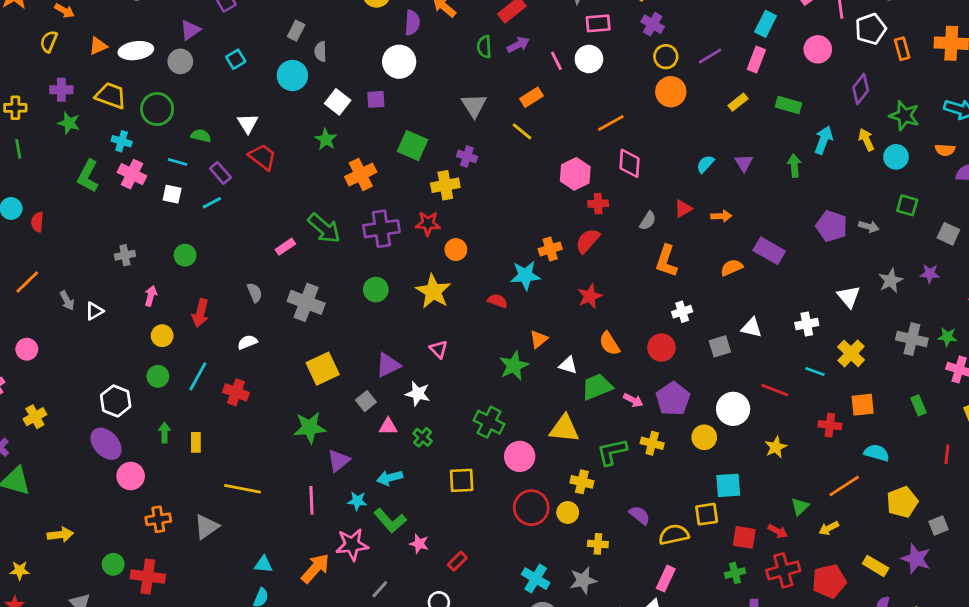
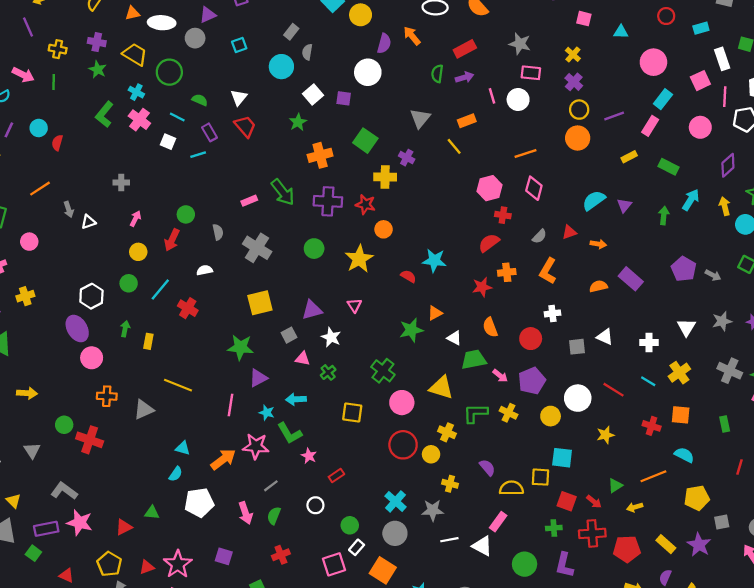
cyan semicircle: (705, 164) -> (594, 200), size x1.5
orange cross: (550, 249) -> (507, 272), moved
green circle: (185, 255) -> (186, 214), moved

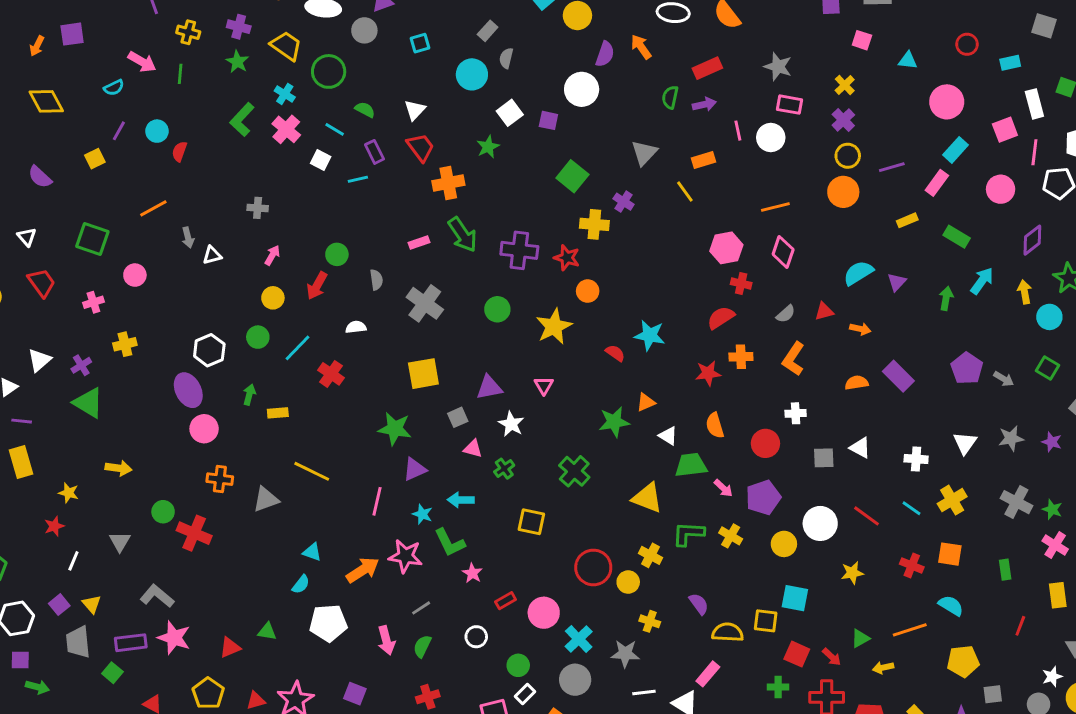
orange cross: (320, 155) -> (448, 183), moved
yellow rectangle: (148, 341) -> (278, 413), turned 70
pink circle: (402, 403) -> (544, 613), moved

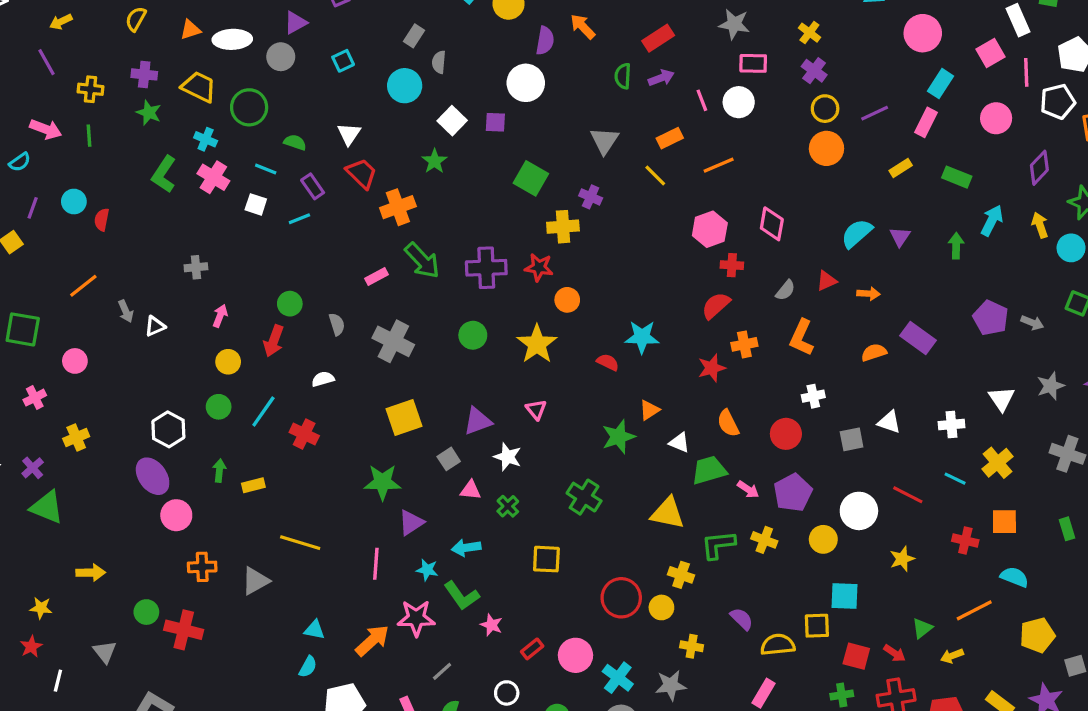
orange line: (775, 207) -> (719, 165), moved

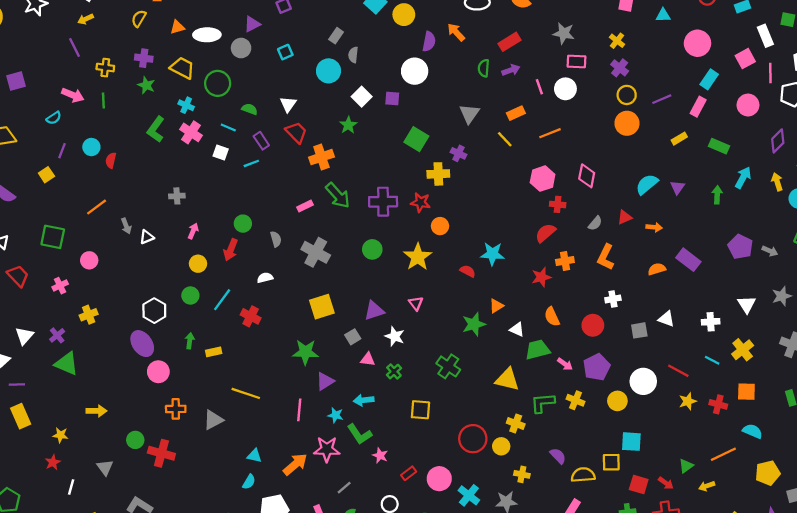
yellow star: (902, 559) -> (688, 401), moved

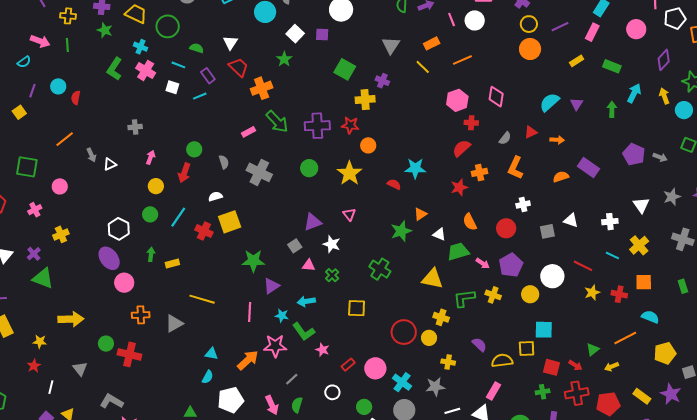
yellow square: (322, 307) -> (230, 222), moved
yellow arrow: (96, 411) -> (71, 319), size x1.4

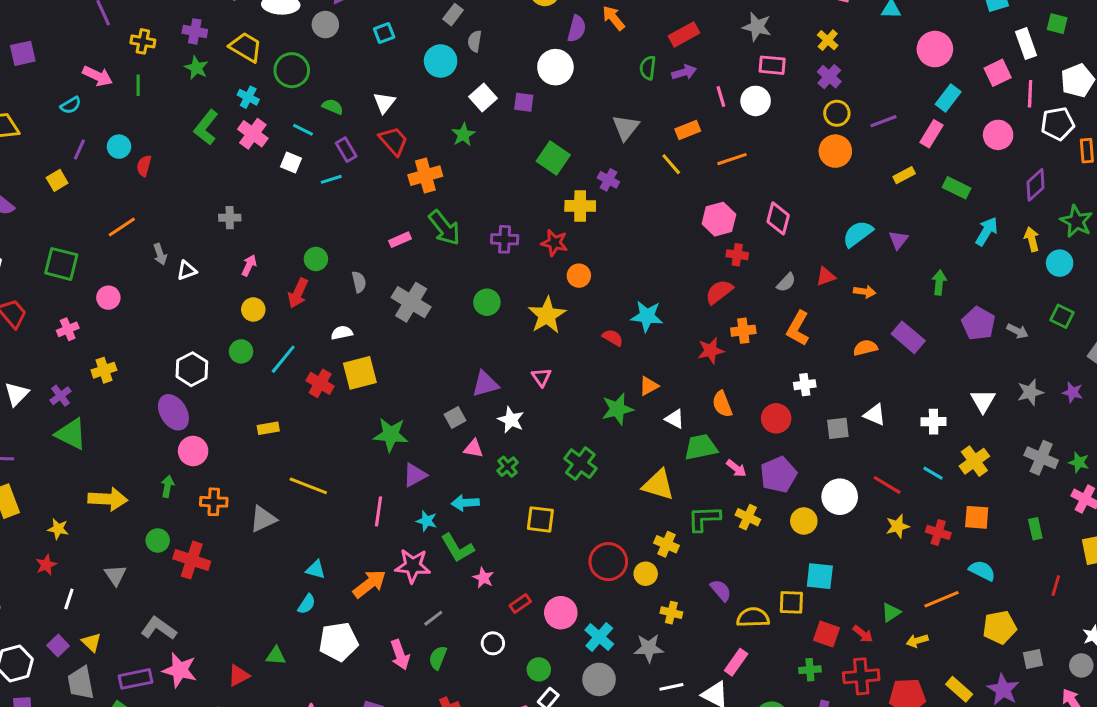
green arrow: (612, 109) -> (939, 283), moved
purple cross: (317, 126) -> (505, 239), size x0.7
green arrow: (151, 254) -> (167, 486), moved

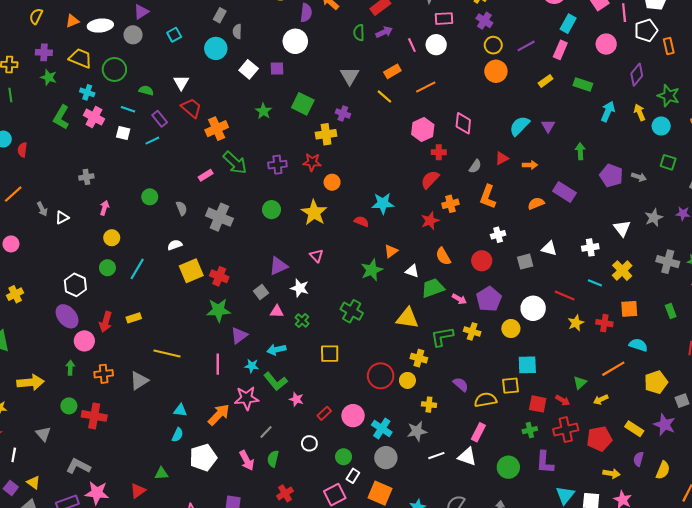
green star: (463, 135) -> (263, 111), moved
red arrow: (298, 293) -> (106, 322), moved
red cross: (320, 383) -> (219, 276), moved

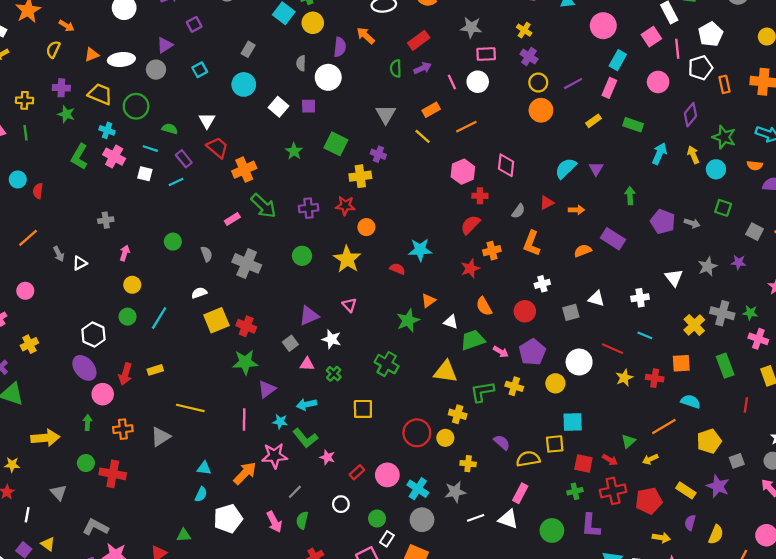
gray semicircle: (237, 31) -> (301, 63), moved
yellow cross: (622, 271) -> (694, 325), moved
green rectangle: (671, 311) -> (725, 366), size x1.5

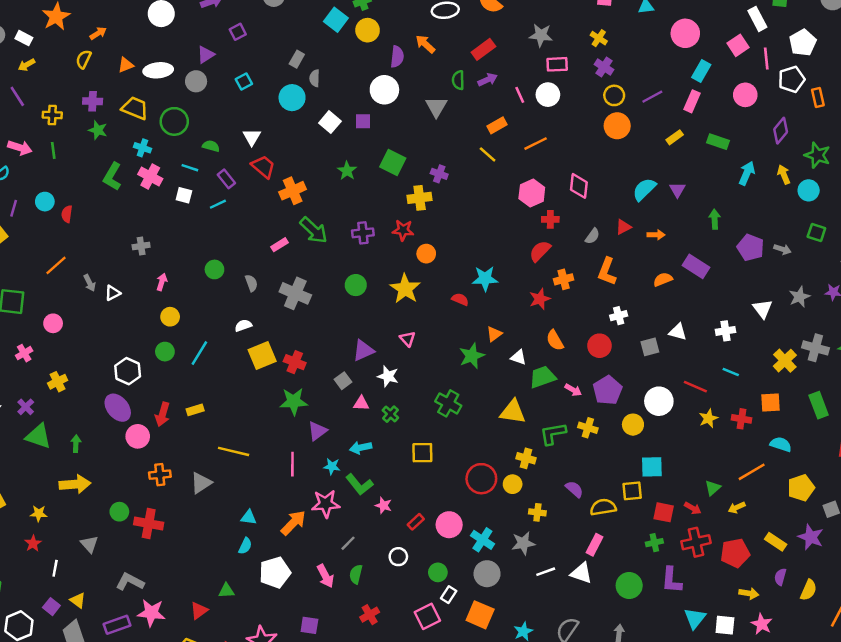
orange arrow: (67, 26) -> (98, 33), turned -64
gray semicircle: (301, 63) -> (315, 78), moved
gray triangle: (386, 114) -> (436, 107), moved
green arrow: (88, 423) -> (76, 444), moved

